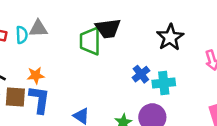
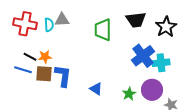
black trapezoid: (108, 28) -> (136, 20), moved
blue cross: (141, 74) -> (143, 56), size x1.6
orange star: (36, 75) -> (45, 57), moved

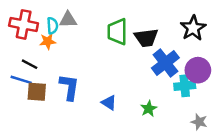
black trapezoid: (136, 20) -> (146, 38), moved
orange star: (45, 57) -> (48, 41), moved
cyan cross: (161, 63) -> (185, 86), moved
brown square: (44, 74) -> (37, 92), moved
purple circle: (152, 90) -> (198, 70), moved

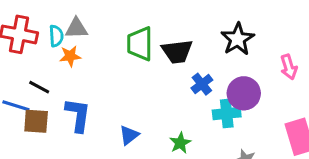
orange star: (48, 41) -> (70, 56), moved
blue cross: (165, 63) -> (202, 84), size x0.6
black line: (30, 64) -> (39, 87), moved
blue triangle: (109, 103) -> (129, 135), turned 49

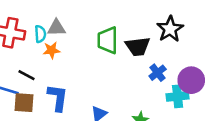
black star: (238, 39) -> (170, 29), moved

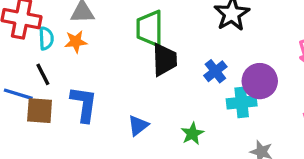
cyan semicircle: (40, 34) -> (46, 38), moved
black trapezoid: (138, 46) -> (164, 60), moved, turned -85
black line: (27, 75) -> (43, 74), turned 35

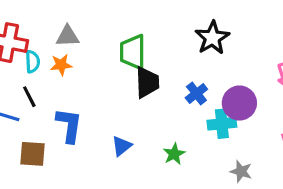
brown square: (40, 111) -> (33, 154), moved

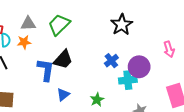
green trapezoid: (133, 52) -> (59, 25), moved, turned 45
black trapezoid: (147, 82) -> (63, 60), moved, turned 45
blue L-shape: (69, 125) -> (46, 70), moved

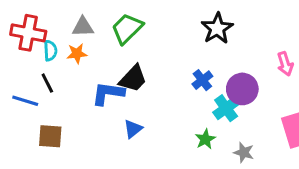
blue L-shape: (46, 70) -> (108, 93), turned -90
cyan cross: (128, 80) -> (226, 108), turned -30
green star: (97, 100) -> (205, 139), moved

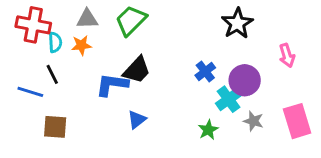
black star: (217, 28) -> (237, 23), moved
gray star: (244, 152) -> (253, 121), moved

